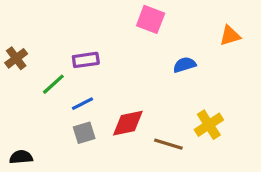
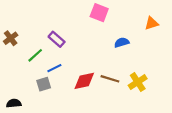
purple rectangle: (86, 60) -> (57, 39), turned 49
gray square: (84, 133) -> (44, 84), moved
brown line: (168, 144) -> (110, 79), moved

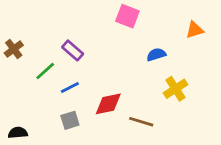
brown line: (110, 79) -> (141, 122), moved
yellow cross: (138, 82) -> (175, 89), moved
gray square: (44, 84) -> (70, 120), moved

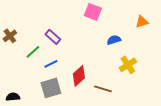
red diamond: (108, 104) -> (79, 76), turned -30
gray square: (70, 120) -> (51, 88), size x1.5

